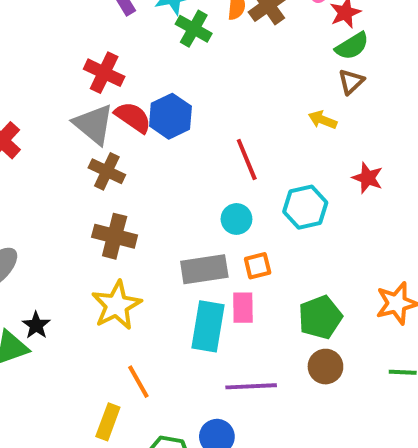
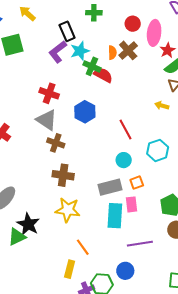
red semicircle: (133, 117) -> (103, 75), moved
yellow star: (117, 305) -> (68, 210), turned -30
black star: (36, 325) -> (28, 224), size x1.6

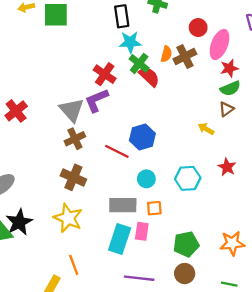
purple L-shape: (58, 52) -> (97, 100), moved
red cross: (49, 93) -> (105, 74), moved
blue hexagon: (85, 112) -> (142, 137), moved
red line: (126, 130) -> (117, 151), moved, turned -50
brown cross: (56, 143) -> (75, 139), turned 30

